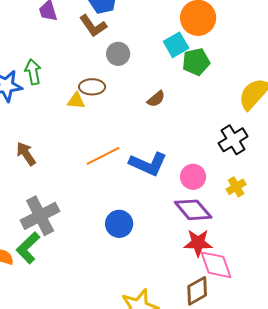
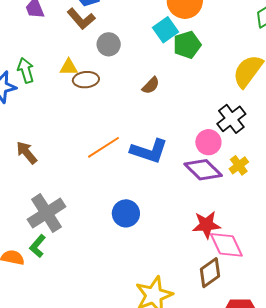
yellow triangle: (76, 101) -> (69, 67), moved
pink circle: (193, 177) -> (208, 142), moved
purple diamond: (193, 210) -> (203, 170), moved
green L-shape: (28, 248) -> (38, 246), size x0.7

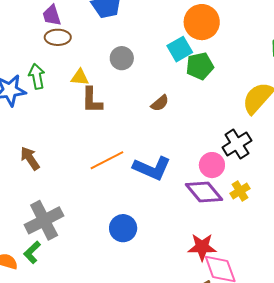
brown L-shape: (81, 19) -> (92, 100), moved, turned 36
brown ellipse: (86, 80) -> (58, 37), moved

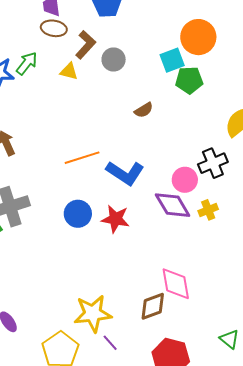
green arrow: (37, 76) -> (27, 63), turned 40
brown L-shape: (92, 100) -> (86, 45), moved, turned -148
blue circle: (123, 228) -> (78, 214), moved
red star: (202, 247) -> (115, 219), moved

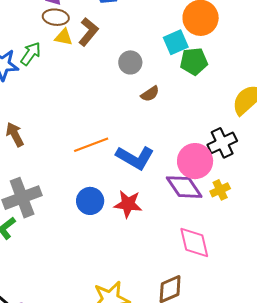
gray circle: (114, 59) -> (130, 62), moved
yellow triangle: (69, 71) -> (64, 37), moved
pink circle: (185, 180) -> (195, 161), size x1.4
pink diamond: (176, 284) -> (194, 242), moved

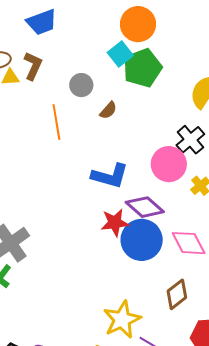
green pentagon: (194, 61) -> (142, 68), size x1.4
orange line: (91, 145) -> (56, 122), moved, turned -64
purple diamond: (184, 187) -> (145, 207), moved
blue circle: (90, 201) -> (142, 240), moved, size x1.5

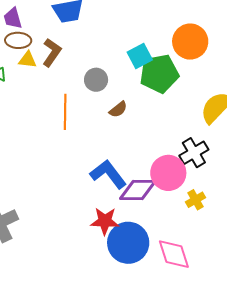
orange circle: (138, 24) -> (190, 42), moved
blue L-shape: (110, 176) -> (108, 174), turned -153
purple diamond: (145, 207) -> (138, 190), moved, turned -51

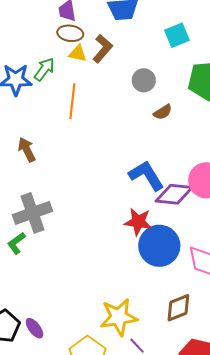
cyan square: (140, 56) -> (177, 35), moved
orange line: (65, 112) -> (72, 101), moved

